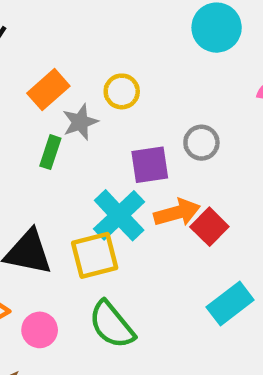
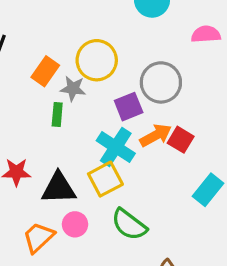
yellow circle: (122, 91) -> (97, 60), size x1.6
gray star: (80, 122) -> (73, 89), turned -30
gray circle: (201, 143) -> (161, 82), size x1.6
pink circle: (40, 330) -> (75, 224), moved

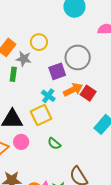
yellow circle: (97, 60) -> (39, 42), size x0.7
cyan cross: (116, 147) -> (48, 96), size x0.6
green semicircle: (129, 225) -> (54, 144), size x0.6

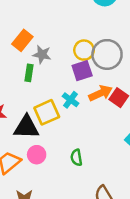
yellow circle: (39, 42) -> (84, 50), moved
yellow square: (41, 115) -> (47, 112), moved
green semicircle: (54, 144) -> (76, 158), turned 40

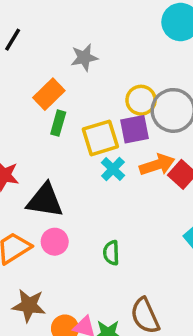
orange rectangle: (22, 40) -> (49, 94), moved
gray star: (42, 55) -> (84, 58), moved, turned -30
yellow square: (47, 112) -> (100, 138), moved

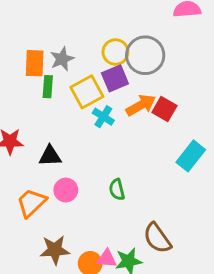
gray star: (84, 58) -> (62, 59), moved
orange rectangle: (49, 94) -> (35, 63), turned -32
black triangle: (45, 200) -> (50, 156), size x0.7

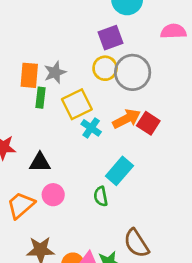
purple square: (115, 78) -> (111, 38), moved
cyan rectangle: (191, 156) -> (119, 171), moved

